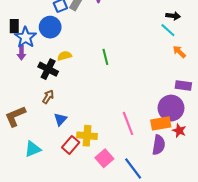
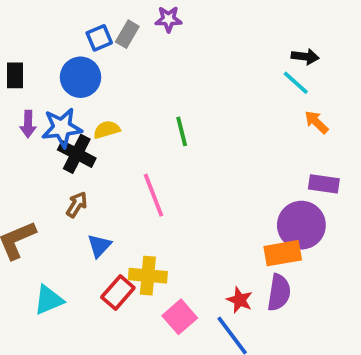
blue star: (26, 37) -> (62, 128), moved, turned 30
pink line: (128, 123) -> (154, 195), moved
red star: (179, 131) -> (240, 300), moved

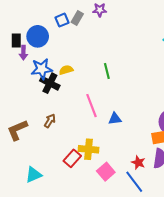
blue circle: (80, 77) -> (38, 36), moved
purple arrow: (28, 124) -> (23, 53), moved
brown arrow: (77, 204) -> (50, 121), moved
blue triangle: (99, 246) -> (115, 119), moved, turned 40
cyan triangle: (49, 300) -> (34, 175), moved

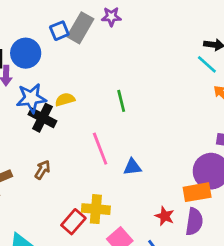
gray rectangle: (77, 18) -> (80, 28), size x1.5
red star: (138, 162) -> (165, 216), moved

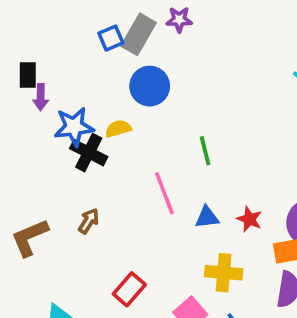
blue circle: (26, 53) -> (150, 86), moved
green line: (121, 101) -> (205, 151), moved
yellow cross: (96, 209) -> (224, 273), moved
red star: (165, 216) -> (249, 219), moved

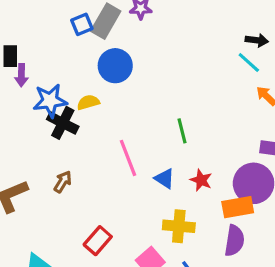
green line: (205, 151) -> (182, 131), moved
blue triangle: (207, 217) -> (165, 179), turned 40

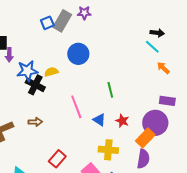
blue circle: (115, 66) -> (78, 54), moved
brown arrow: (63, 182) -> (35, 122), turned 56
orange rectangle: (238, 207) -> (145, 138), turned -36

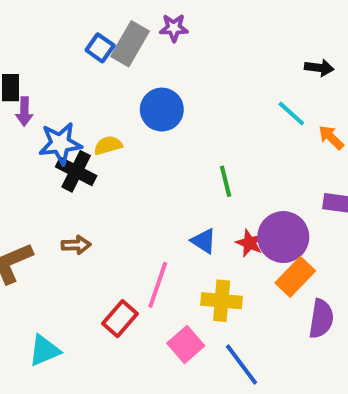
blue square: (47, 23) -> (100, 48), turned -32
cyan line: (152, 47) -> (291, 114), moved
pink line: (76, 107) -> (158, 285), moved, turned 40
purple circle: (155, 123) -> (283, 237), moved
purple semicircle: (143, 159) -> (321, 319), moved

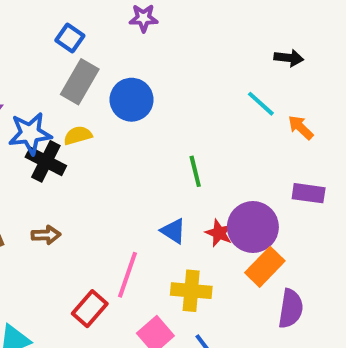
gray rectangle: (130, 44) -> (80, 82), moved

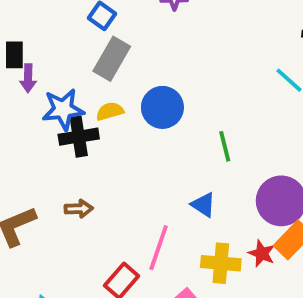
blue circle: (132, 100) -> (162, 107), moved
black cross: (46, 161) -> (79, 137), turned -36
red star: (219, 233) -> (262, 253), moved

